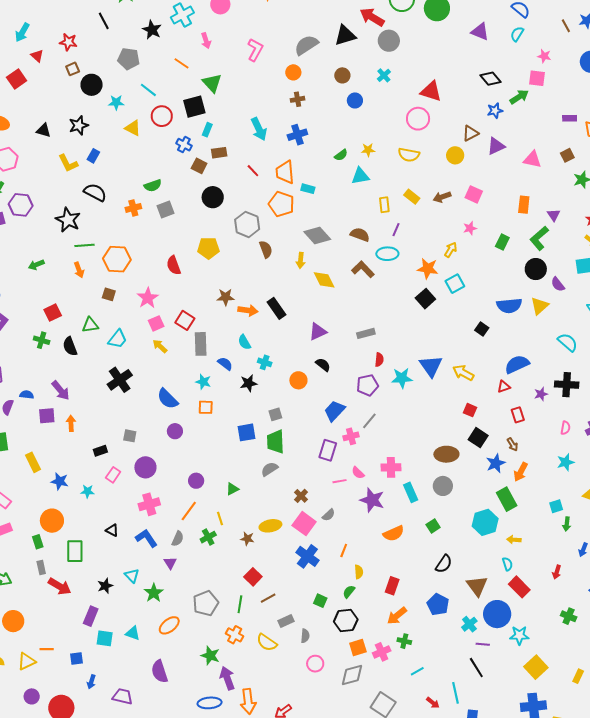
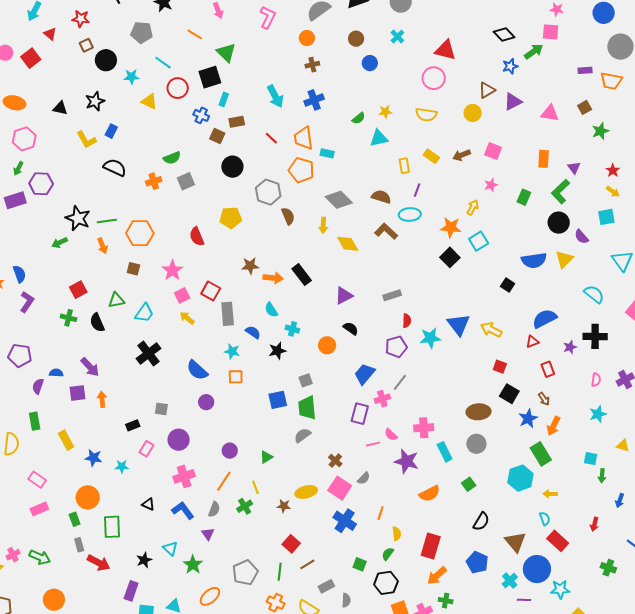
black star: (68, 220) -> (78, 218), moved
cyan square: (556, 506) -> (591, 459), turned 32
red rectangle: (392, 586) -> (431, 546), size x1.4

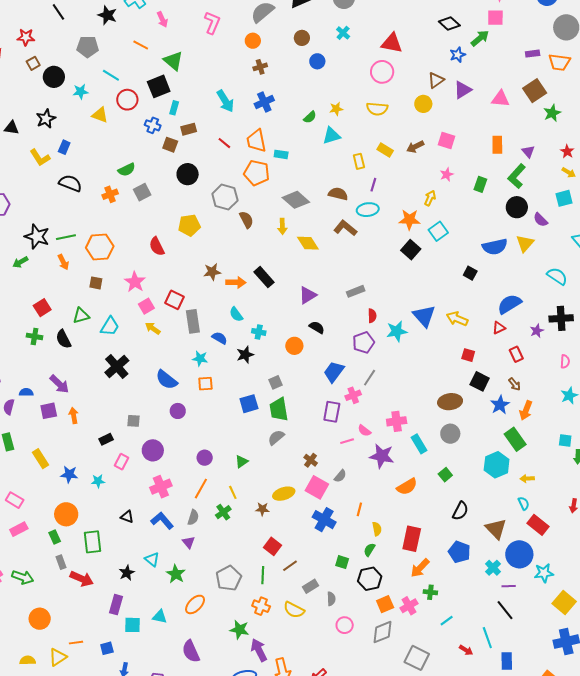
brown square: (585, 107) -> (535, 91), size x1.6

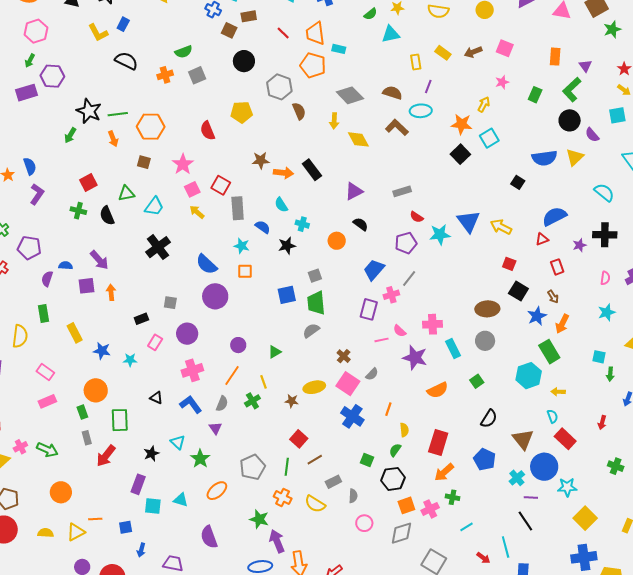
green arrow: (20, 262) -> (70, 135), turned -35
red semicircle: (372, 316) -> (417, 217), turned 120
purple circle: (178, 411) -> (215, 296), size x1.6
red arrow: (82, 579) -> (106, 456), turned 100

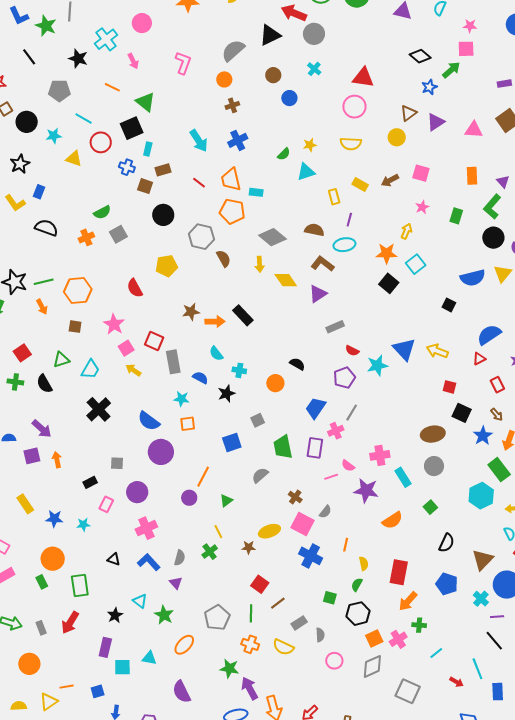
purple triangle: (354, 191) -> (318, 294), moved
green trapezoid: (316, 303) -> (283, 447), moved
orange line: (232, 376) -> (203, 477), moved
gray rectangle: (87, 438) -> (41, 628), moved
brown triangle: (523, 439) -> (483, 560), turned 30

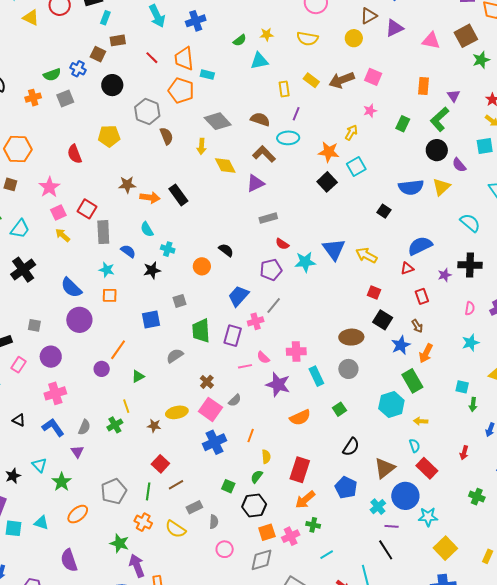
blue cross: (127, 167) -> (78, 69), moved
brown arrow: (390, 180) -> (342, 80), size x1.4
blue cross: (311, 556) -> (215, 442), turned 30

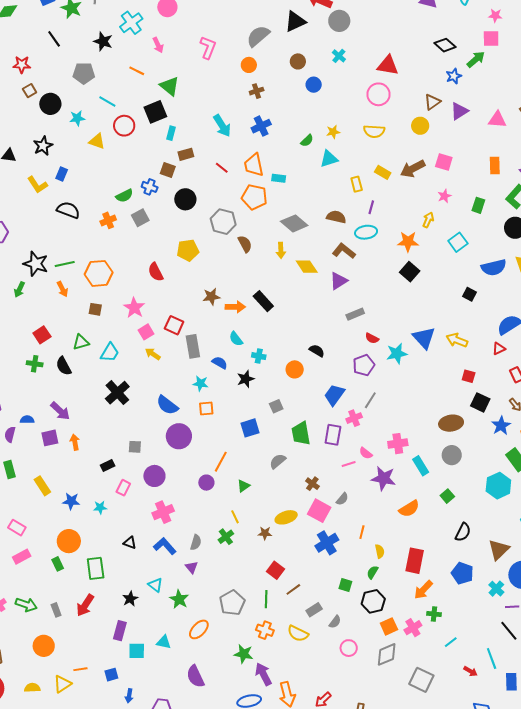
cyan square: (356, 166) -> (458, 242), moved
gray semicircle: (214, 522) -> (335, 622), turned 40

